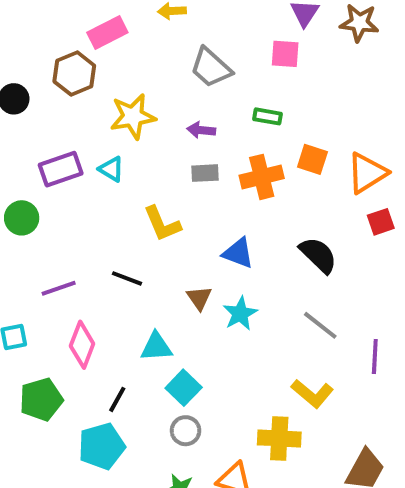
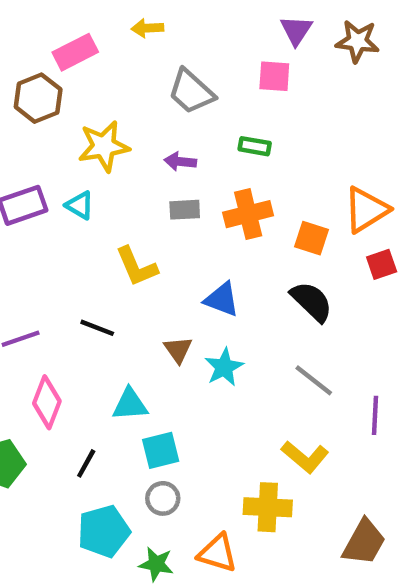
orange square: (312, 159) -> (312, 238), moved
cyan square: (184, 388) -> (161, 450), turned 32
cyan pentagon: (102, 446) -> (104, 531), moved

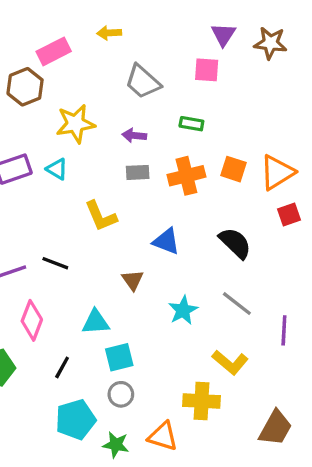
orange square: (312, 238) -> (233, 169), moved
black line: (97, 328) -> (55, 263), moved
cyan star: (224, 367) -> (183, 310), moved

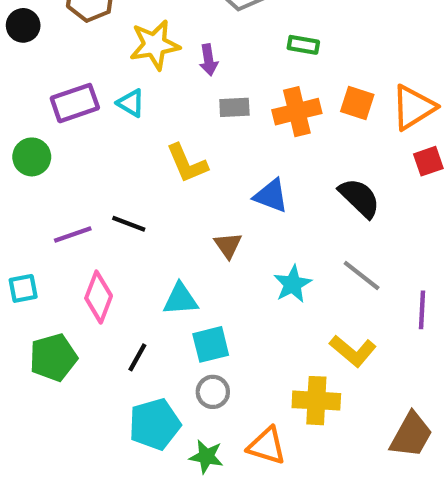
purple arrow: (134, 135) -> (209, 60), moved, turned -105

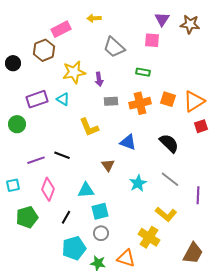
yellow cross: (316, 401) -> (149, 237), turned 30

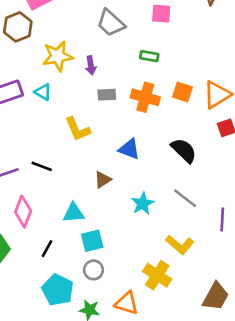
orange cross: (140, 103) -> (145, 97), turned 30
brown triangle: (108, 165) -> (103, 180), turned 32
cyan pentagon: (74, 248) -> (58, 290), turned -30

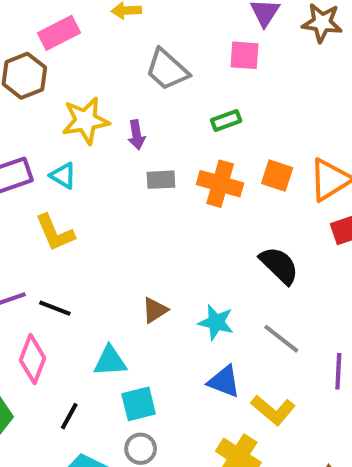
green rectangle: (149, 56) -> (226, 121), turned -30
yellow L-shape: (78, 129) -> (55, 233), moved
blue triangle: (129, 149) -> (224, 381), moved
black line: (42, 166) -> (55, 308), moved
cyan star: (143, 204) -> (216, 322), moved, turned -30

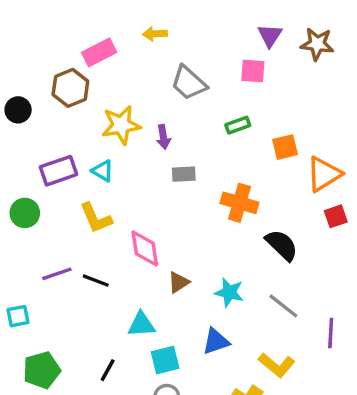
orange square: (277, 176) -> (285, 147), moved, turned -32
orange cross: (220, 184) -> (239, 203), moved
pink diamond: (33, 359) -> (145, 248), moved, turned -30
blue triangle: (224, 381) -> (216, 341), moved, turned -40

